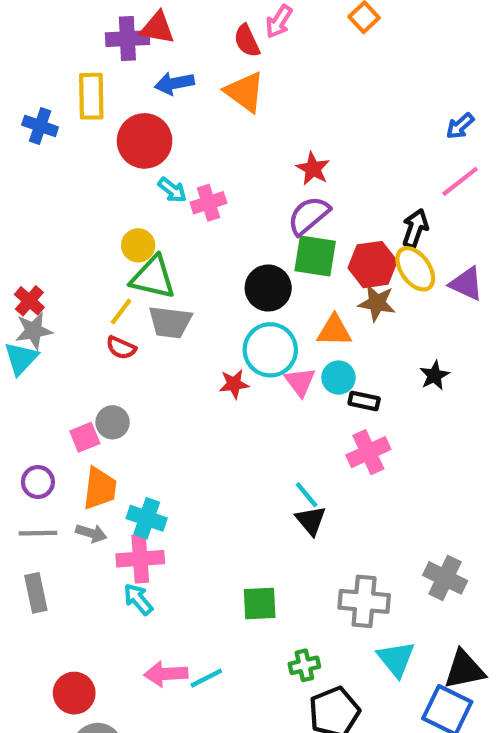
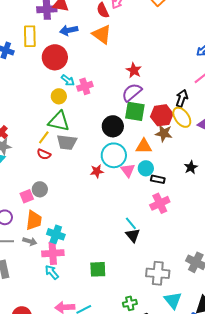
yellow circle: (138, 245) -> (59, 96), moved
green square: (260, 604) -> (98, 269), moved

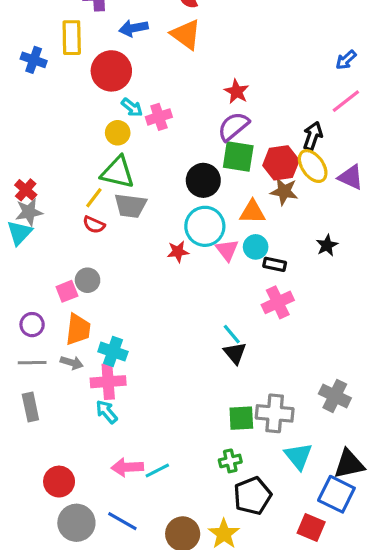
green square: (98, 269) -> (241, 418), moved

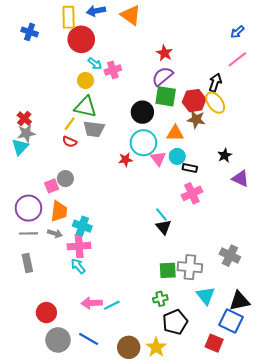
yellow rectangle: (72, 38) -> (69, 17), moved
purple triangle: (351, 177) -> (240, 179), moved
purple circle: (32, 325) -> (28, 208), size x1.6

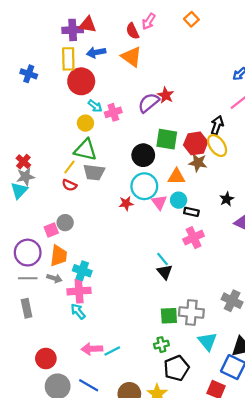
purple semicircle: (162, 76) -> (149, 103), moved

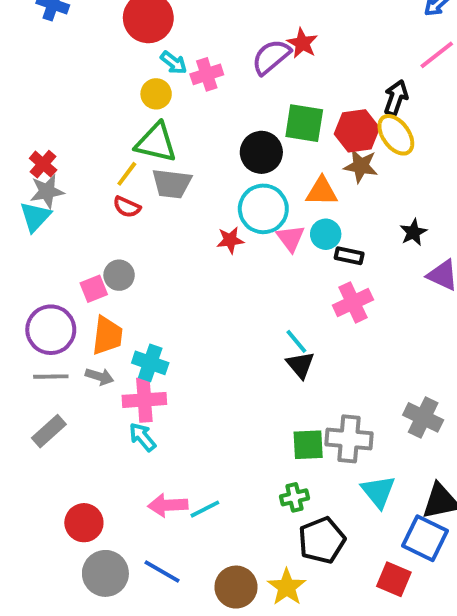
gray rectangle: (27, 308) -> (49, 431), turned 60

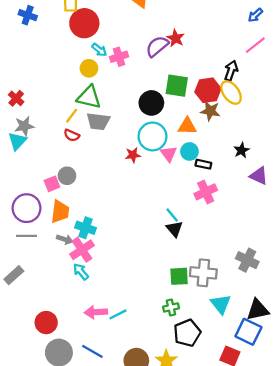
red cross: (43, 164) -> (16, 98), moved
gray arrow: (100, 377) -> (65, 239), moved
pink cross: (144, 400) -> (82, 250), turned -30
gray rectangle: (49, 431) -> (14, 275), moved

